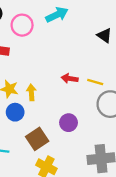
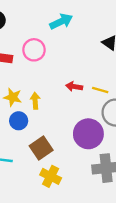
pink circle: (22, 25) -> (34, 50), moved
purple circle: (69, 123) -> (88, 134), moved, size x1.6

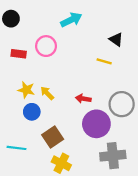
red arrow: (74, 87) -> (83, 99), moved
yellow line: (100, 90) -> (104, 61), moved
yellow arrow: (35, 101) -> (47, 93), turned -40

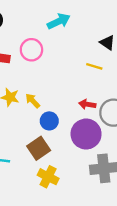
red arrow: (83, 99) -> (87, 104), moved
blue circle: (32, 112) -> (49, 121), moved

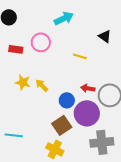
yellow line: (94, 66) -> (80, 56), moved
blue circle: (49, 121) -> (67, 100), moved
brown square: (39, 148) -> (62, 125), moved

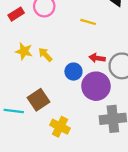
red rectangle: (16, 49) -> (16, 14), turned -40
brown square: (62, 125) -> (39, 100), moved

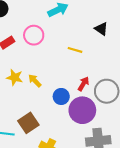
red arrow: (97, 58) -> (83, 84), turned 112

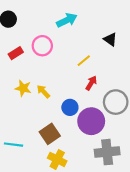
yellow line: (75, 50) -> (84, 61), turned -56
red arrow: (83, 84) -> (91, 83), moved
brown square: (28, 123) -> (50, 134), moved

